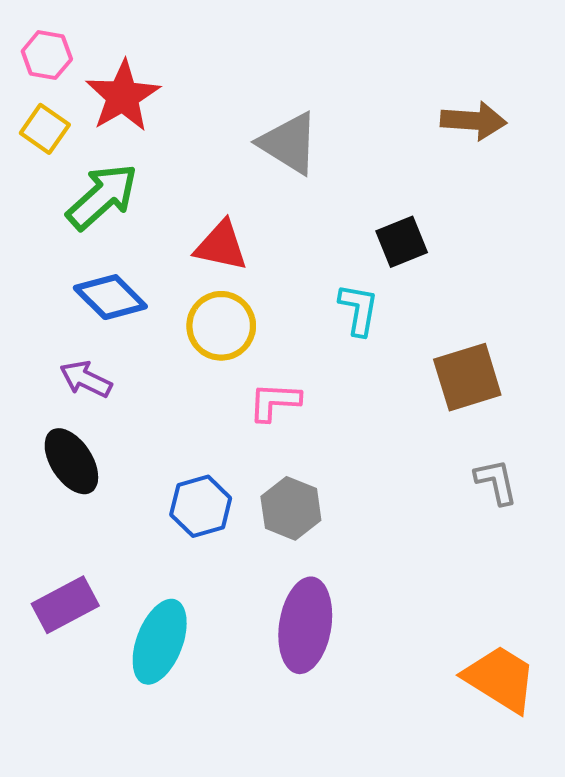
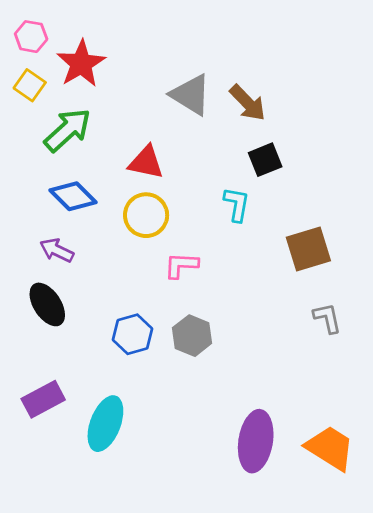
brown arrow: (473, 121) -> (248, 103), moved, turned 42
purple ellipse: (305, 625) -> (256, 441), moved

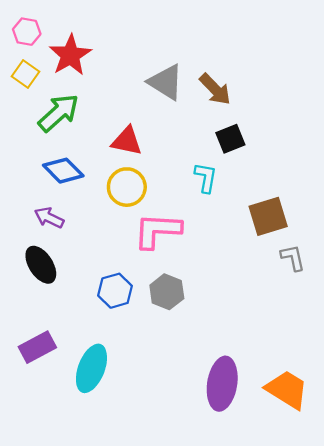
pink L-shape: (181, 265) -> (157, 231), size x1.6
gray L-shape: (327, 318) -> (293, 258), moved

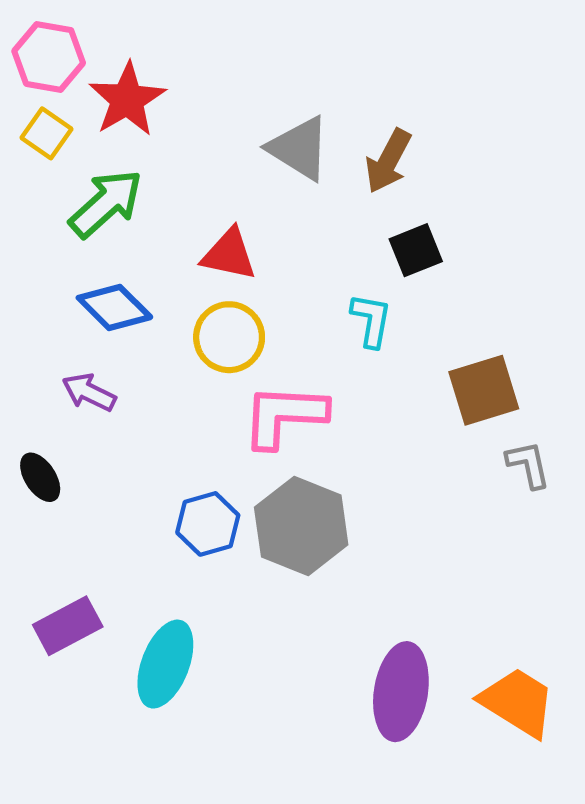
pink hexagon: (27, 32) -> (49, 57), size x1.4
brown arrow: (215, 89) -> (388, 161), turned 72
black ellipse: (41, 265) -> (40, 477), moved, size x0.7
gray hexagon: (167, 292) -> (301, 526), size x1.5

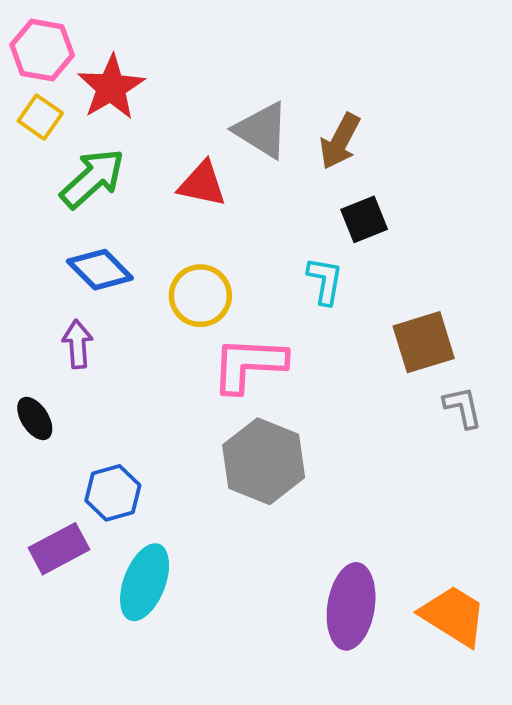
red triangle: (229, 254) -> (202, 184), moved
purple arrow: (89, 392) -> (78, 344), turned 60
blue hexagon: (208, 524) -> (113, 493), moved

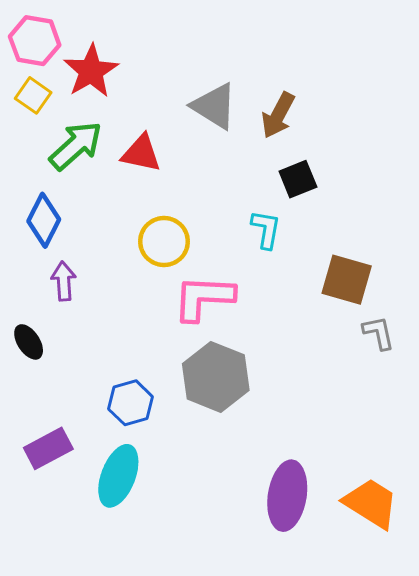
red triangle: (202, 184) -> (141, 153), moved
blue diamond: (100, 270) -> (44, 220), moved, turned 72
brown square: (424, 342) -> (347, 280), turned 33
blue hexagon: (113, 493) -> (131, 403), moved

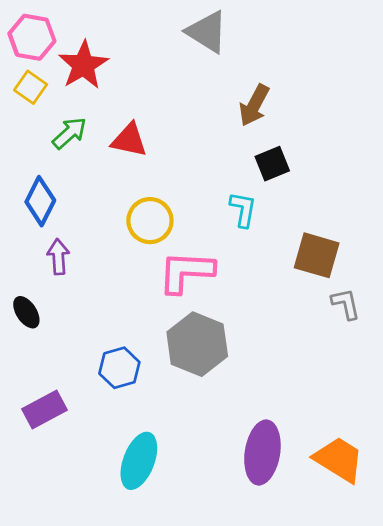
gray triangle: (214, 106) -> (207, 32), moved
green arrow: (76, 146) -> (69, 133), size x0.7
cyan ellipse: (118, 476) -> (139, 461), moved

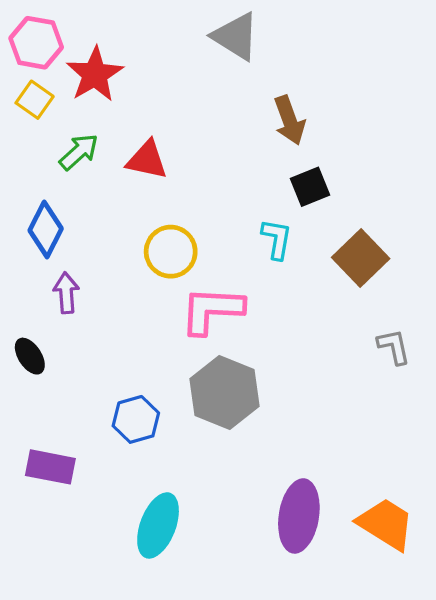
brown arrow: (254, 105) -> (289, 120), turned -48
brown square: (317, 255) -> (361, 258), moved, turned 30
purple rectangle: (44, 409) -> (50, 467), turned 39

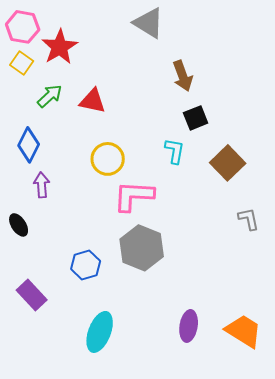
purple rectangle: (50, 467) -> (32, 295), turned 36
purple ellipse: (299, 516) -> (189, 326), size x0.7

